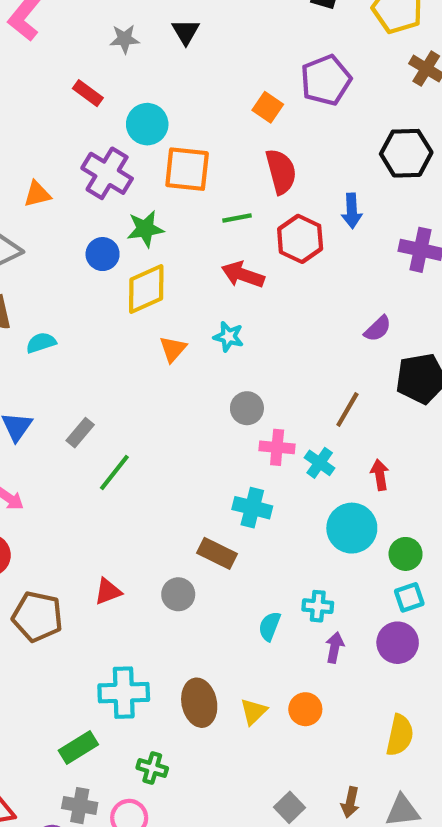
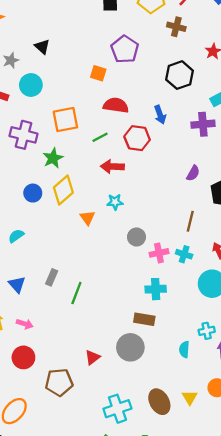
cyan circle: (147, 124) -> (31, 85), moved
red semicircle: (281, 171) -> (116, 105), turned -50
blue circle: (103, 254) -> (33, 193), moved
gray circle: (178, 594) -> (130, 347), size x1.5

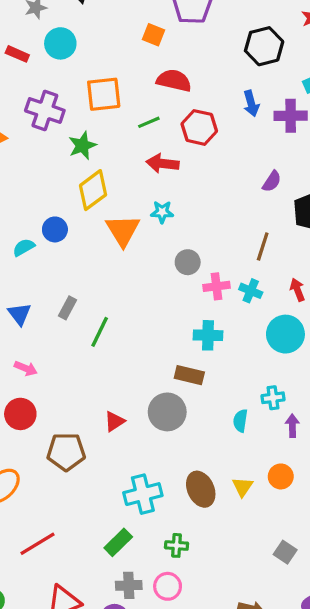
blue arrow: (160, 115) -> (251, 103), moved
blue circle: (33, 193) -> (55, 229), moved
orange triangle: (87, 218) -> (123, 230), size x1.6

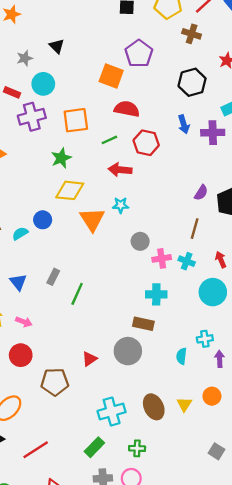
orange square: (154, 35) -> (111, 76), size x1.5
purple cross: (45, 111) -> (32, 117), moved, turned -32
purple semicircle: (272, 181) -> (201, 193), moved
yellow diamond: (93, 190) -> (70, 190), turned 44

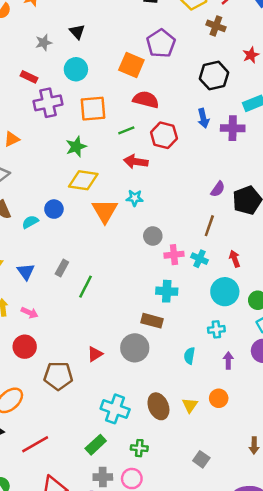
cyan circle: (43, 84) -> (76, 69), moved
cyan cross: (205, 339) -> (216, 329), moved
cyan cross: (112, 411) -> (115, 409), turned 32
gray square: (216, 451) -> (201, 459), moved

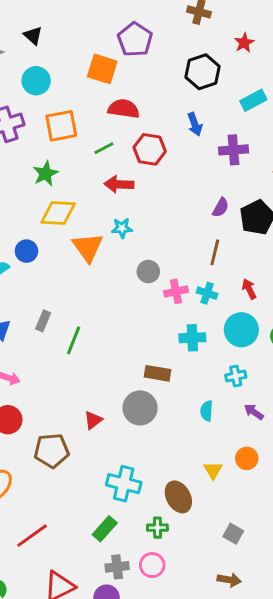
purple cross: (233, 128) -> (234, 150), moved
cyan cross: (167, 291) -> (192, 338), moved
purple arrow: (228, 360) -> (254, 412), turned -49
brown ellipse: (158, 406) -> (178, 497), moved

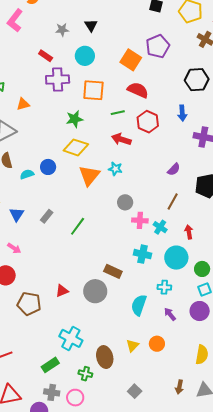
purple semicircle: (221, 208) -> (174, 169), moved
green line: (74, 340) -> (78, 226), moved
cyan semicircle: (207, 411) -> (139, 305), size x1.5

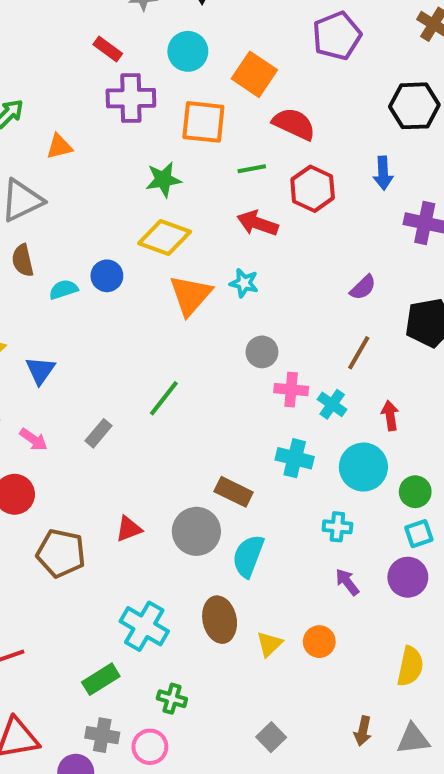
orange square: (131, 60) -> (254, 74), moved
gray rectangle: (47, 216) -> (98, 433), moved
cyan semicircle: (139, 305) -> (248, 556), moved
brown ellipse: (105, 357) -> (220, 620), moved

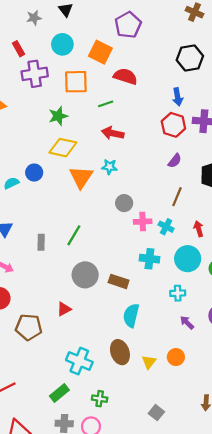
purple pentagon: (337, 36) -> (128, 25), moved
red rectangle: (108, 49) -> (19, 49), turned 32
red hexagon: (313, 189) -> (173, 125), moved
gray rectangle: (98, 433) -> (41, 242), moved, turned -32
gray circle: (196, 531) -> (85, 275), moved

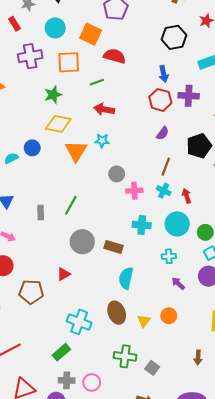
red rectangle: (19, 49) -> (14, 24), moved
cyan cross: (166, 227) -> (164, 191), moved
green cross: (100, 399) -> (125, 356), moved, size x1.5

